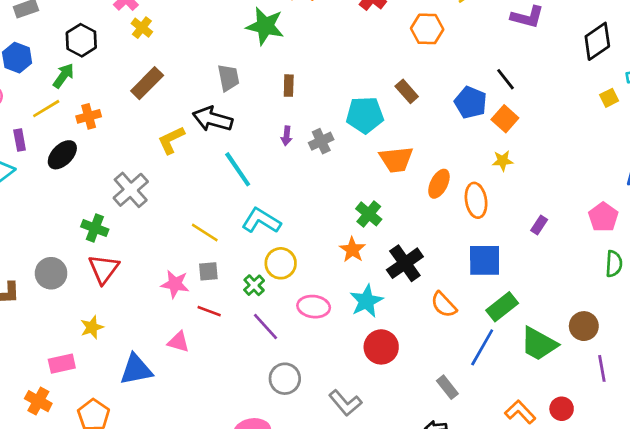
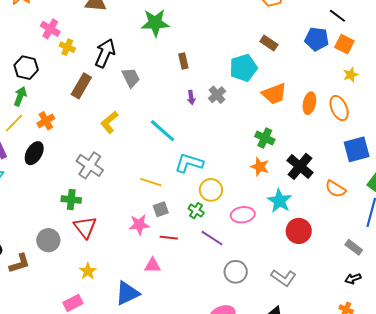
gray trapezoid: (228, 78) -> (131, 78), moved
black arrow: (213, 119) -> (105, 53), moved, turned 112

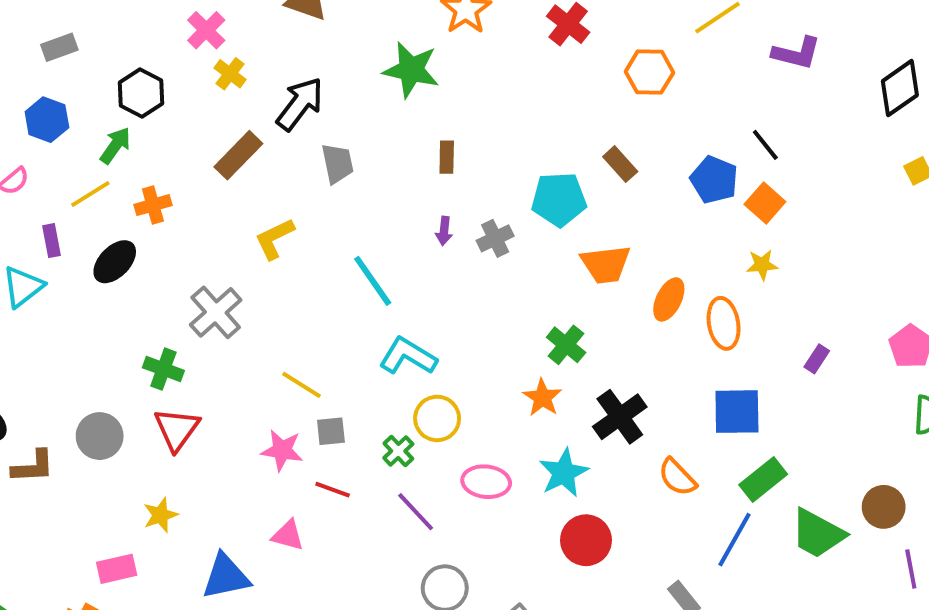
yellow line: (151, 182) -> (302, 385), moved

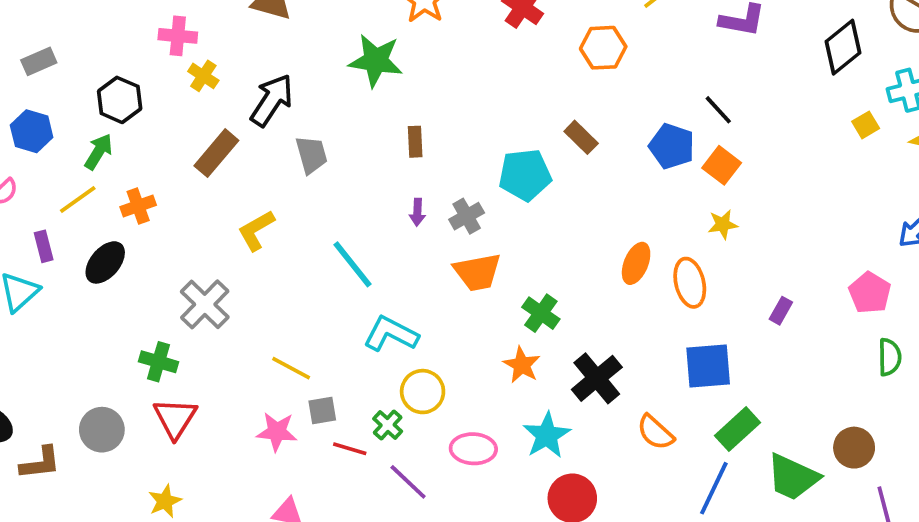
pink cross: (206, 30) -> (178, 36), turned -36
orange trapezoid: (606, 264) -> (477, 272), moved
red line: (333, 490) -> (350, 449), moved

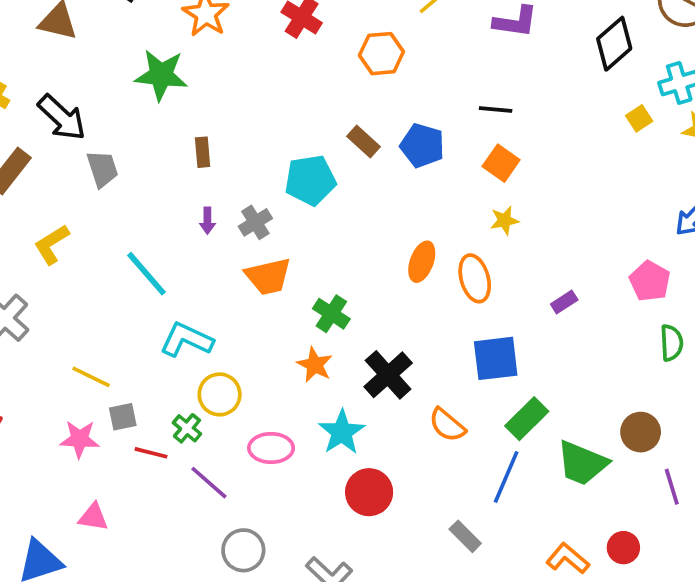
black arrow: (272, 100) -> (62, 118), turned 102
black line: (718, 110) -> (496, 109), turned -40
blue pentagon: (672, 146) -> (422, 145), moved
purple rectangle: (781, 311) -> (564, 302), turned 30

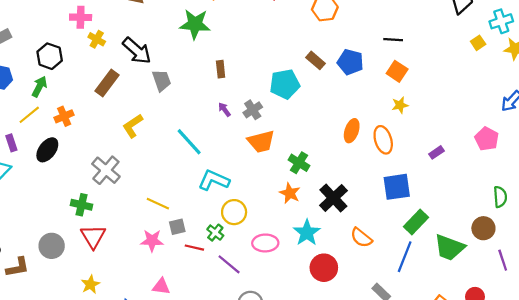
purple arrow: (207, 221) -> (224, 110), turned 144
green semicircle: (672, 343) -> (500, 197), moved
orange semicircle: (447, 425) -> (361, 238), moved

